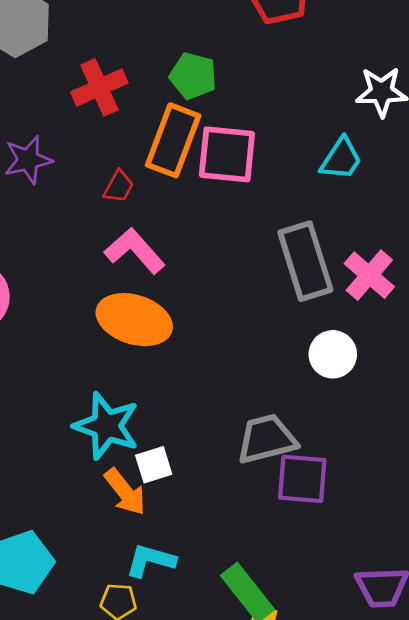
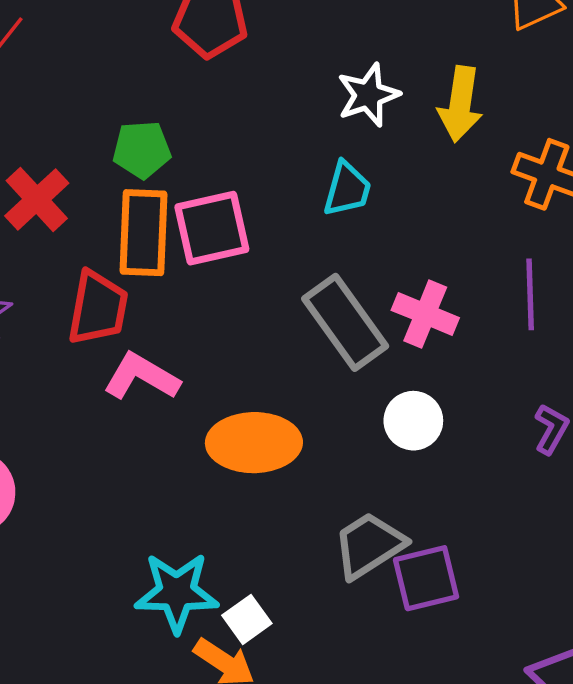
red trapezoid: (119, 187) -> (98, 308), size x1.8
orange ellipse: (134, 320) -> (254, 443), moved

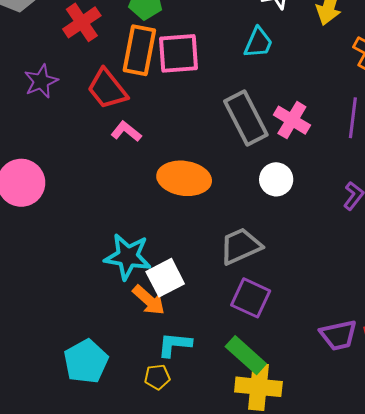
red trapezoid: (98, 308) -> (107, 89), turned 123
pink L-shape: (142, 377) -> (126, 132), size x0.7
purple square: (426, 578) -> (251, 298), moved, turned 30
white square: (247, 619) -> (165, 278), size x1.4

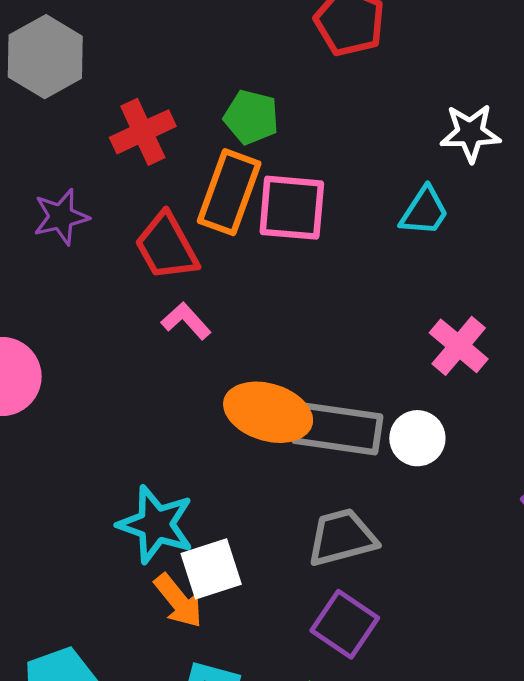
gray rectangle: (246, 118) -> (337, 429), moved, turned -64

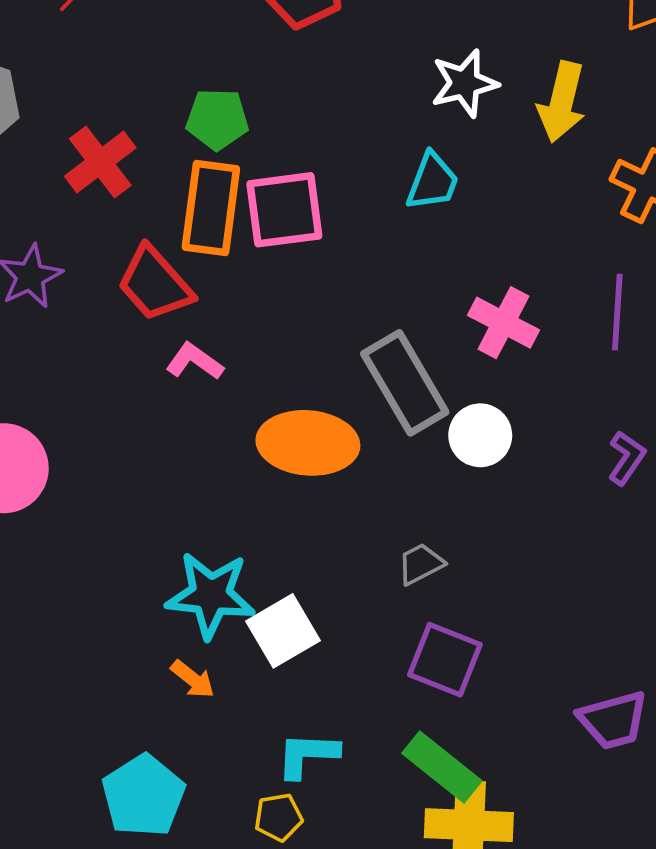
gray rectangle: (337, 429) -> (405, 383), moved, turned 64
gray trapezoid: (342, 537) -> (421, 564), size x0.6
orange arrow: (178, 601) -> (193, 679), moved, size x0.7

